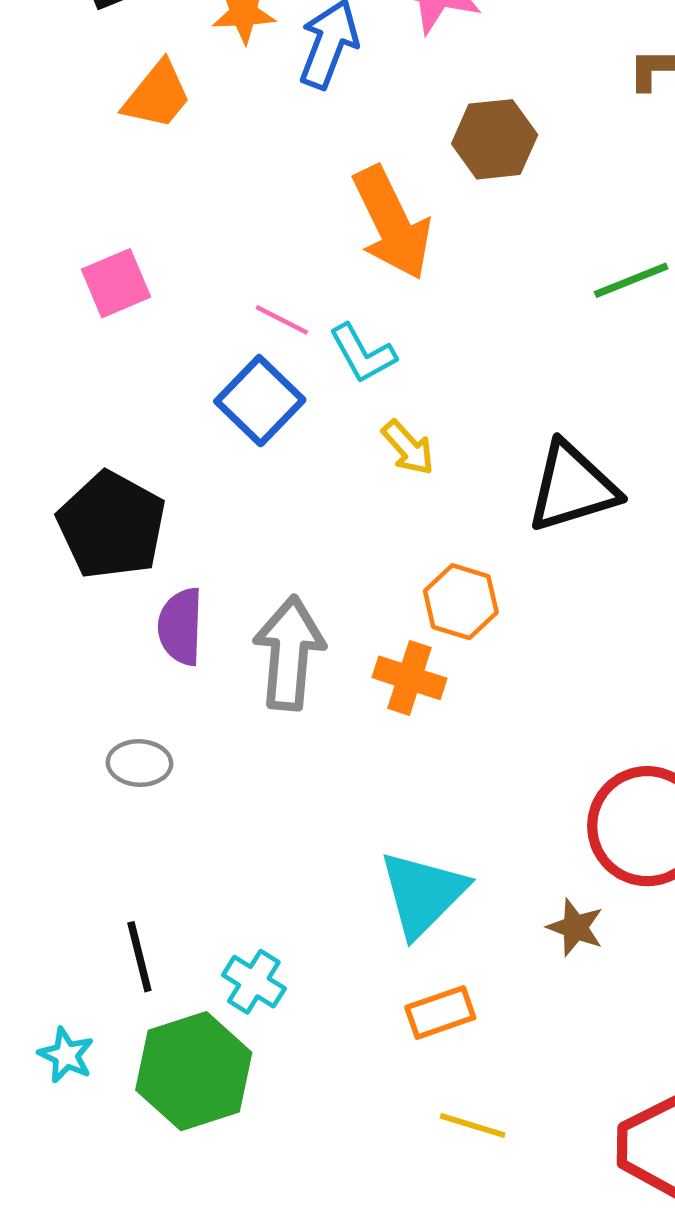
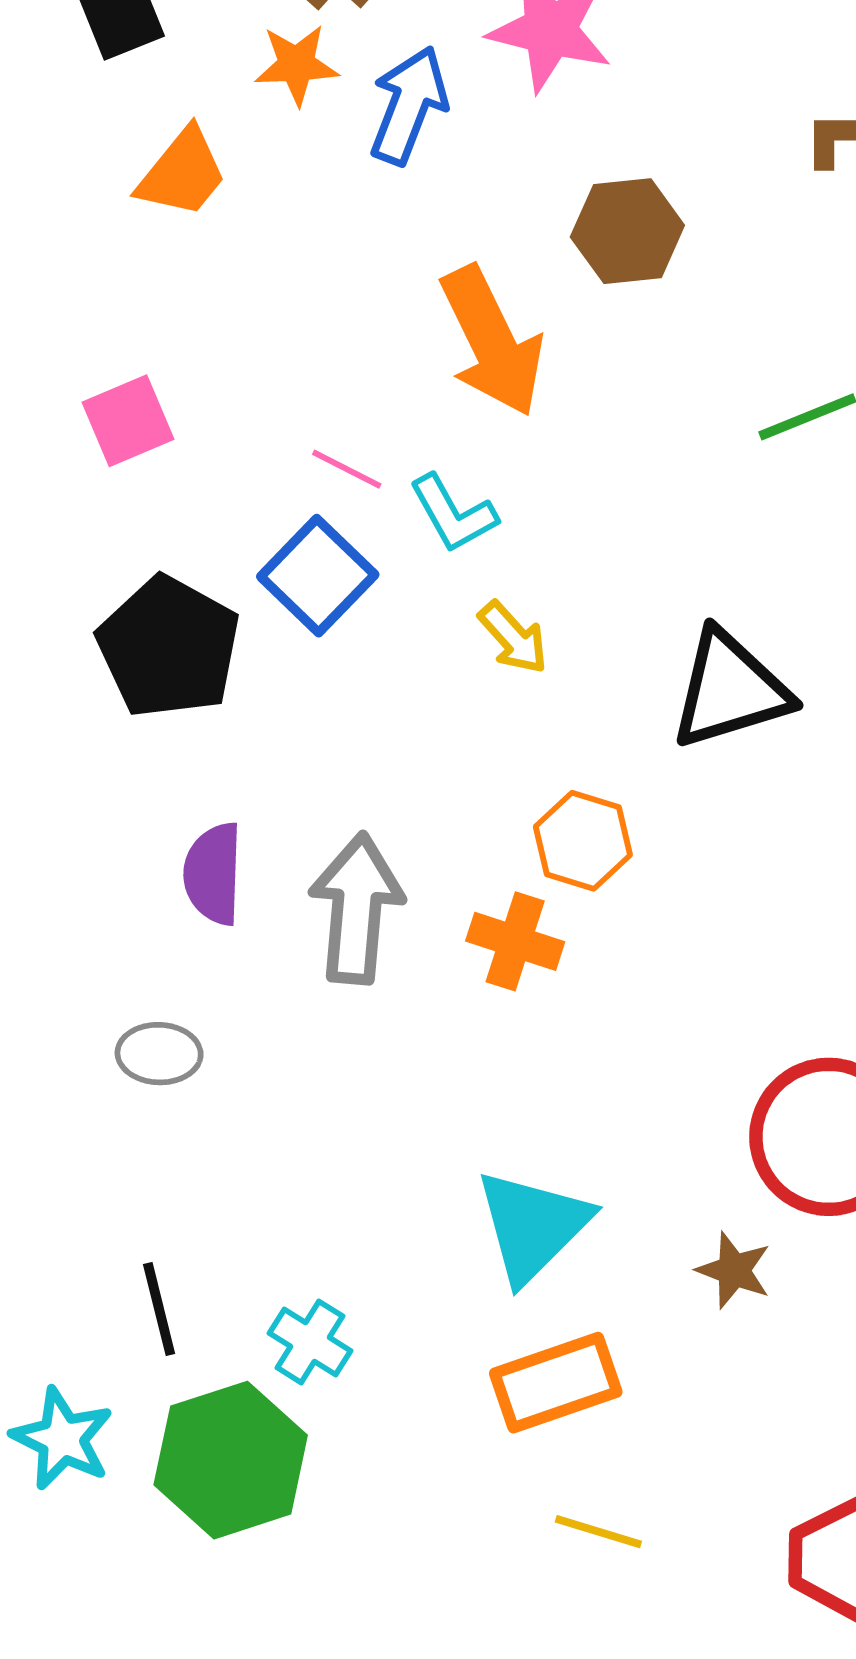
black pentagon: (112, 525) -> (169, 647), moved
orange rectangle: (440, 1013) -> (556, 1383), size x1.4
cyan star: (66, 1055) -> (62, 1439), size x1.4

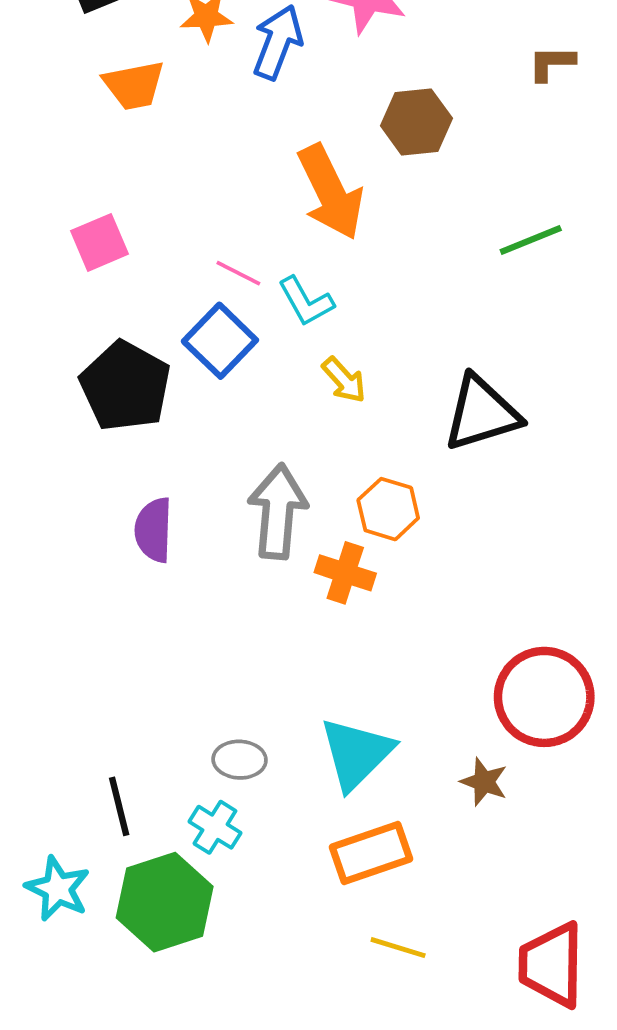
orange trapezoid: (182, 173) -> (134, 85), turned 40
gray arrow: (356, 908) -> (278, 511), moved
gray ellipse: (159, 1054) -> (240, 760), moved

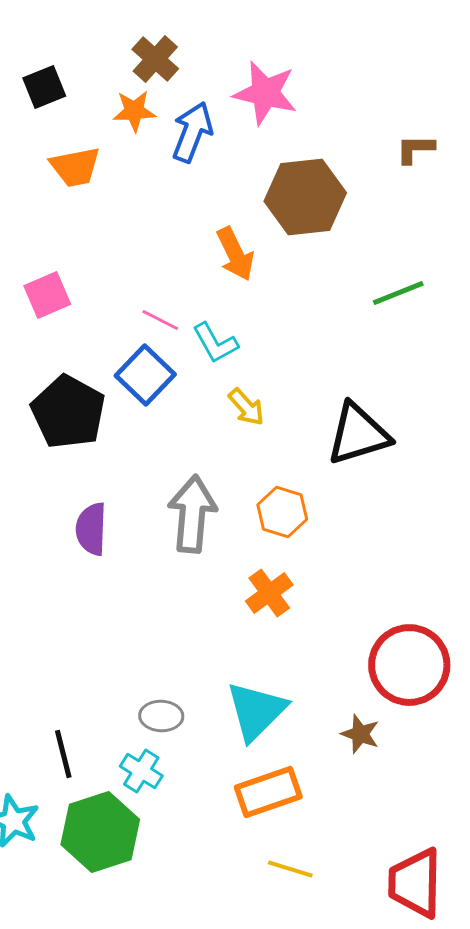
brown hexagon: (416, 122) -> (305, 197), size x1.4
orange arrow: (330, 192) -> (235, 254), size x0.7
orange cross: (345, 573) -> (269, 593), moved, turned 36

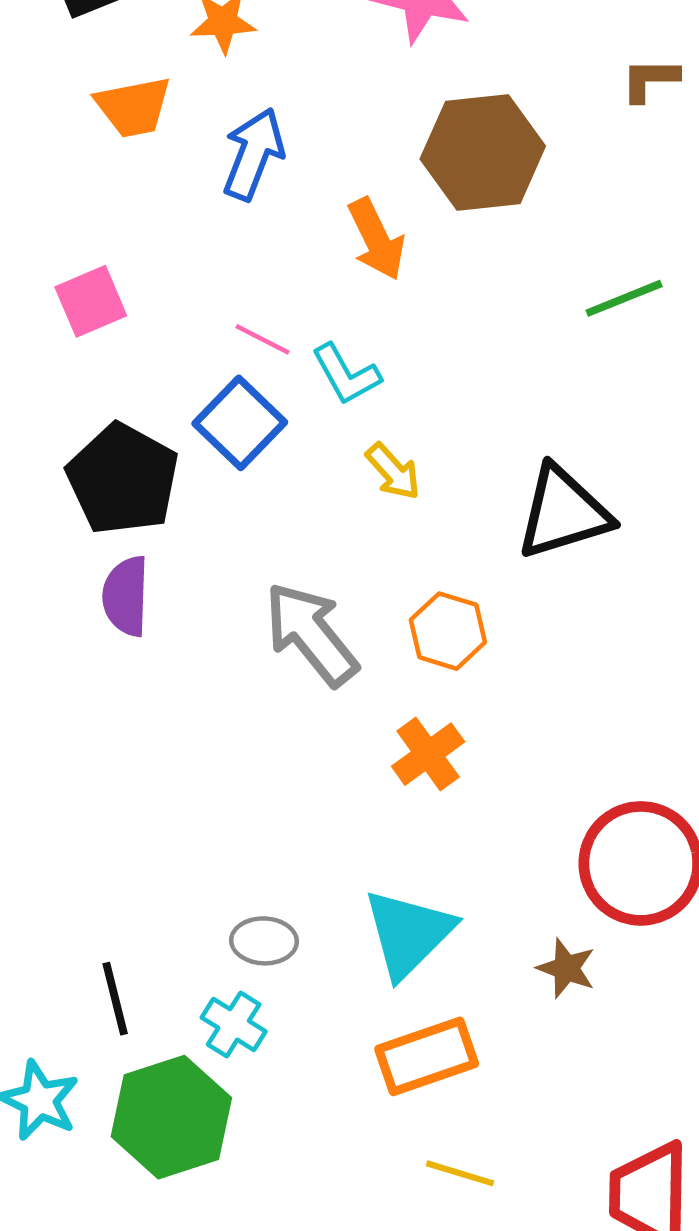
blue arrow: (192, 132) -> (253, 154), moved
gray arrow: (192, 514) -> (311, 634), turned -44
purple semicircle: (91, 529) -> (126, 596), moved

